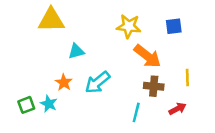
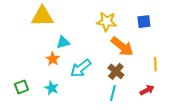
orange star: (64, 82) -> (53, 59), moved
brown cross: (154, 86) -> (116, 71), moved, turned 35
cyan star: (49, 104) -> (52, 88), moved

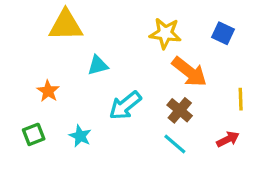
blue square: (144, 22) -> (223, 33), turned 32
orange star: (53, 59) -> (48, 91), moved
cyan line: (113, 93) -> (175, 144), turned -63

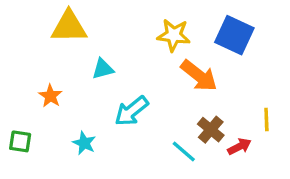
blue square: (223, 33) -> (234, 35), size x1.6
yellow line: (241, 99) -> (266, 120), moved
brown cross: (180, 110) -> (211, 130), moved
green square: (34, 134) -> (20, 141), moved, turned 30

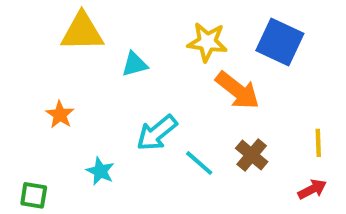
cyan triangle: (103, 69) -> (135, 64), moved
green square: (20, 141) -> (34, 195), moved
red arrow: (239, 147) -> (312, 189), moved
cyan line: (184, 152) -> (199, 163), moved

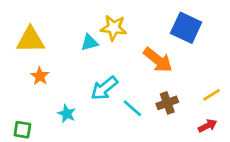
yellow triangle: (82, 32) -> (30, 40), moved
yellow star: (207, 42) -> (114, 28), moved
yellow line: (318, 143) -> (212, 95), turned 60
brown cross: (252, 155) -> (167, 103), turned 30

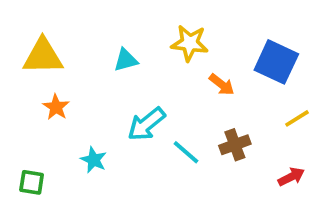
yellow star: (114, 28) -> (190, 43), moved
blue square: (186, 28) -> (276, 62), moved
orange arrow: (158, 60) -> (222, 85), size x0.6
yellow line: (212, 95) -> (297, 118), moved

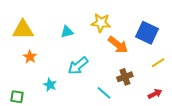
orange arrow: (222, 85) -> (118, 45), size x1.5
cyan line: (186, 152) -> (104, 93), moved

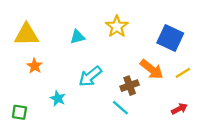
yellow star: (101, 23) -> (117, 26), turned 30
orange arrow: (118, 45) -> (152, 69), moved
brown cross: (125, 77) -> (130, 86), moved

